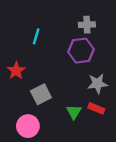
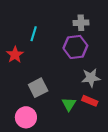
red star: (16, 71) -> (15, 55), moved

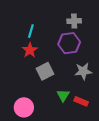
red star: (15, 55) -> (30, 50), moved
gray square: (38, 88) -> (45, 71), moved
red rectangle: (90, 101) -> (81, 101), moved

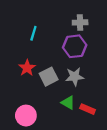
red star: (30, 50) -> (27, 68), moved
gray star: (83, 71) -> (75, 77), moved
green triangle: (63, 95) -> (68, 103), turned -32

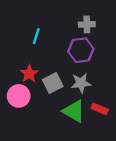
green triangle: (68, 103) -> (74, 111), size x1.5
red rectangle: (88, 109) -> (100, 109), moved
pink circle: (26, 116) -> (19, 96), moved

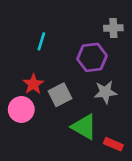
gray cross: (87, 24) -> (113, 28), moved
gray star: (81, 83) -> (105, 92), moved
red rectangle: (100, 109) -> (113, 144), moved

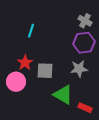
gray cross: (113, 28) -> (85, 21), turned 32
purple hexagon: (92, 57) -> (84, 43), moved
gray square: (60, 95) -> (45, 71), turned 30

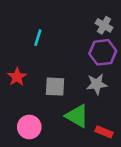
red star: (25, 63) -> (17, 77), moved
pink circle: (16, 82) -> (29, 127), moved

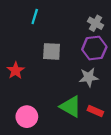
cyan line: (38, 38) -> (35, 17), moved
gray square: (55, 87) -> (52, 51), moved
red rectangle: (104, 132) -> (95, 111), moved

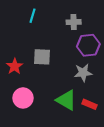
gray cross: (95, 23) -> (74, 22), moved, turned -32
gray square: (52, 51) -> (42, 57), moved
pink circle: (27, 117) -> (23, 98), moved

